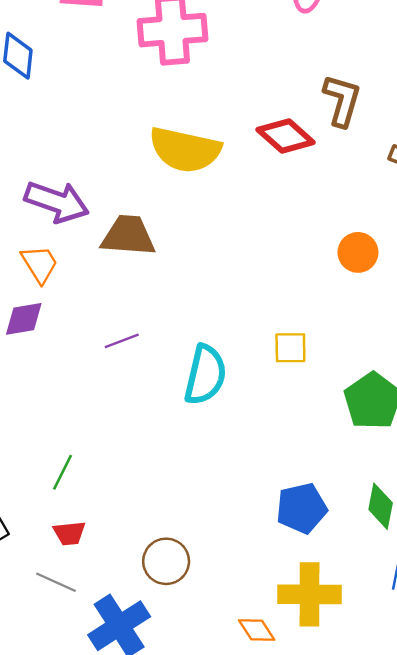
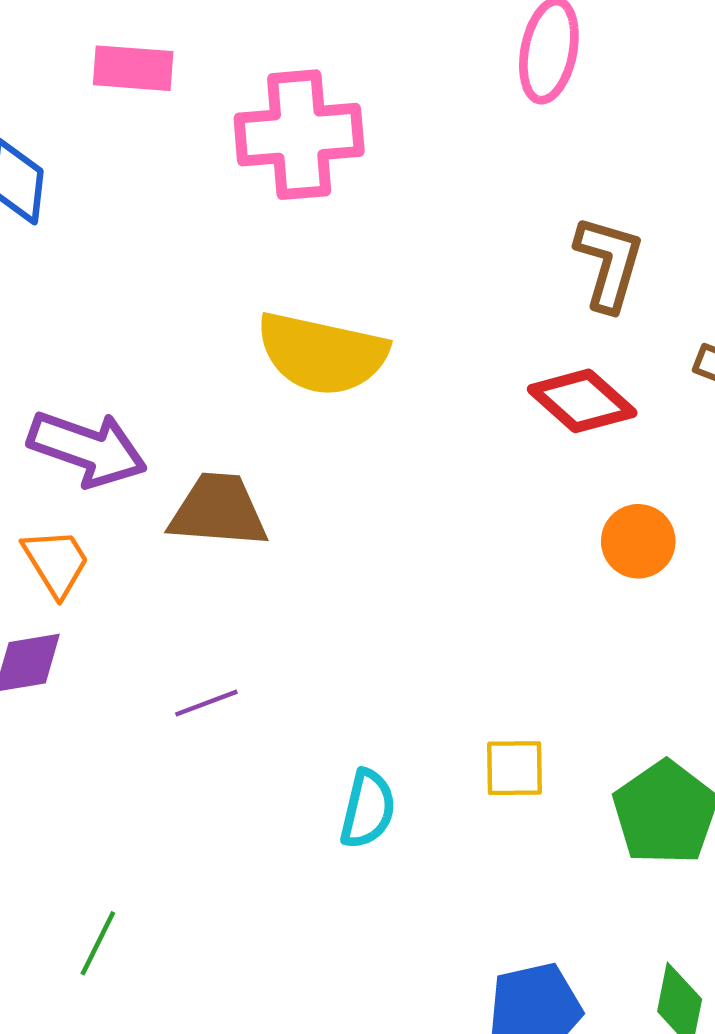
red diamond: (286, 136) -> (582, 401), moved
yellow square: (290, 348) -> (515, 768), moved
cyan semicircle: (205, 375) -> (368, 809), moved, size x0.7

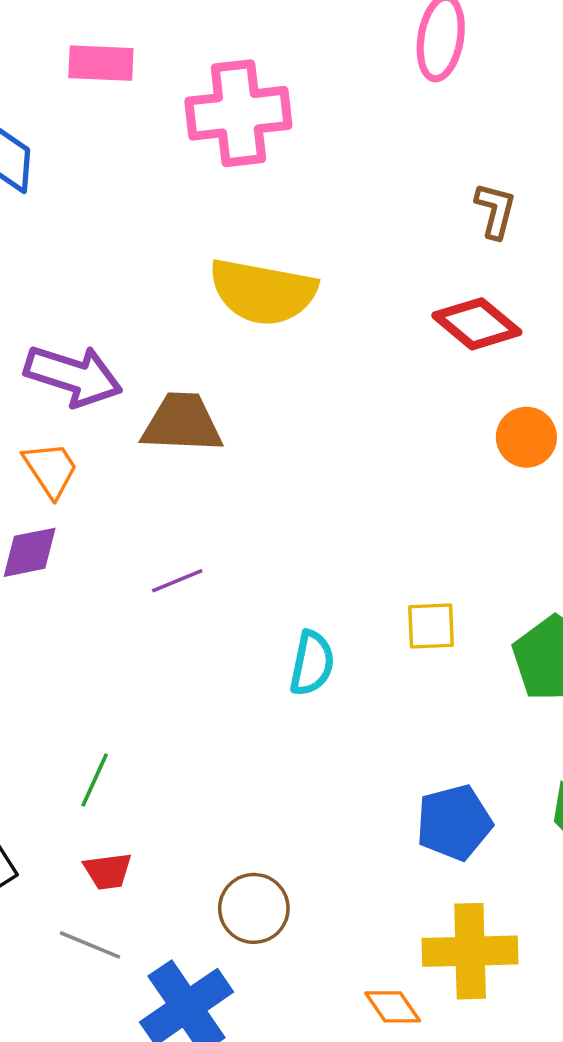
brown L-shape: (609, 263) -> (495, 210), size x0.7

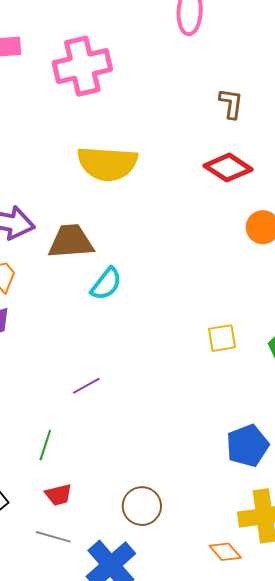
purple line: (177, 581) -> (86, 386), moved
cyan semicircle: (312, 663) -> (106, 284), moved, turned 33

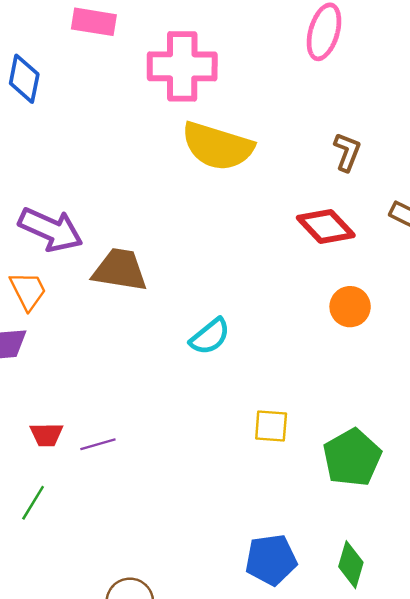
yellow semicircle: (107, 164) -> (217, 146), moved
cyan semicircle: (106, 284) -> (210, 336), moved
red trapezoid: (58, 495) -> (47, 435), moved

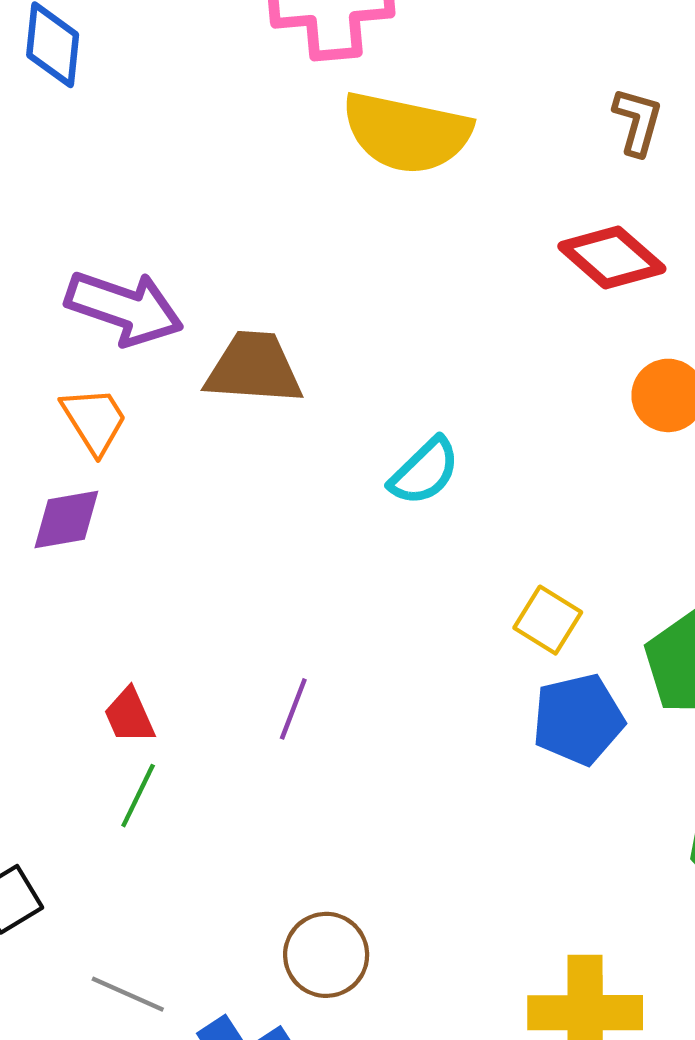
yellow square: (271, 426) -> (548, 620), turned 33
red trapezoid: (47, 435) -> (129, 716), moved, turned 72
purple line: (98, 444) -> (293, 709), moved, turned -48
blue pentagon: (271, 560) -> (578, 719), moved

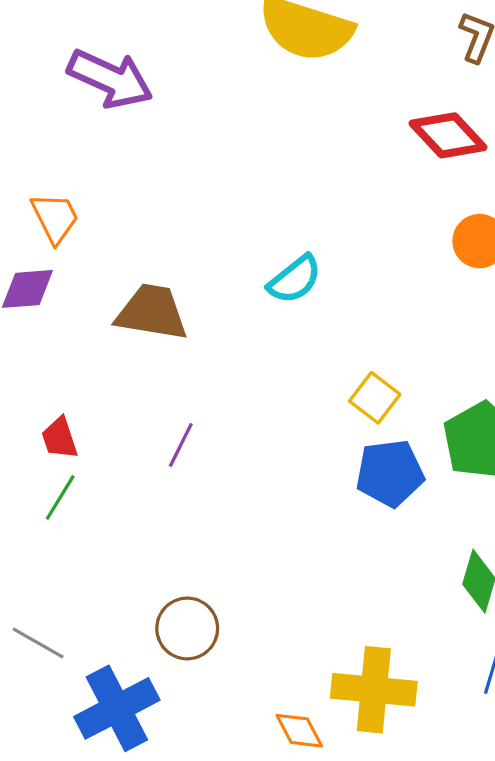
purple arrow: (124, 308) -> (110, 79), moved
brown trapezoid: (254, 368) -> (152, 312), moved

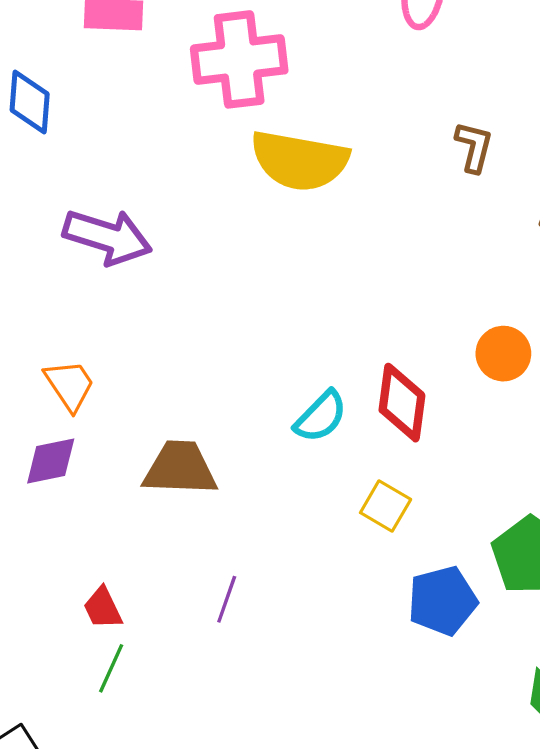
red diamond: (448, 135) -> (402, 403), moved, turned 58
yellow square: (375, 398) -> (386, 506), moved

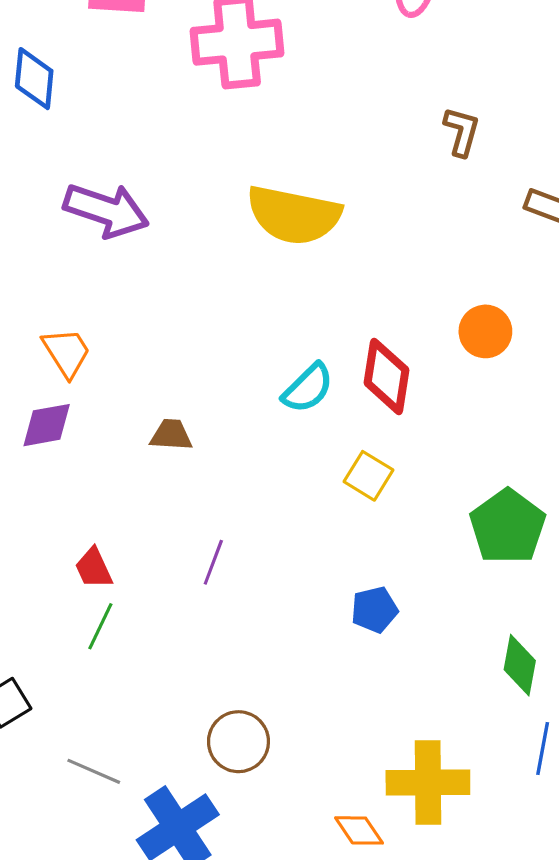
yellow semicircle: (300, 161) -> (294, 215), moved
brown trapezoid: (180, 468) -> (171, 435), size x0.6
blue pentagon: (442, 601) -> (374, 610), moved, size x0.7

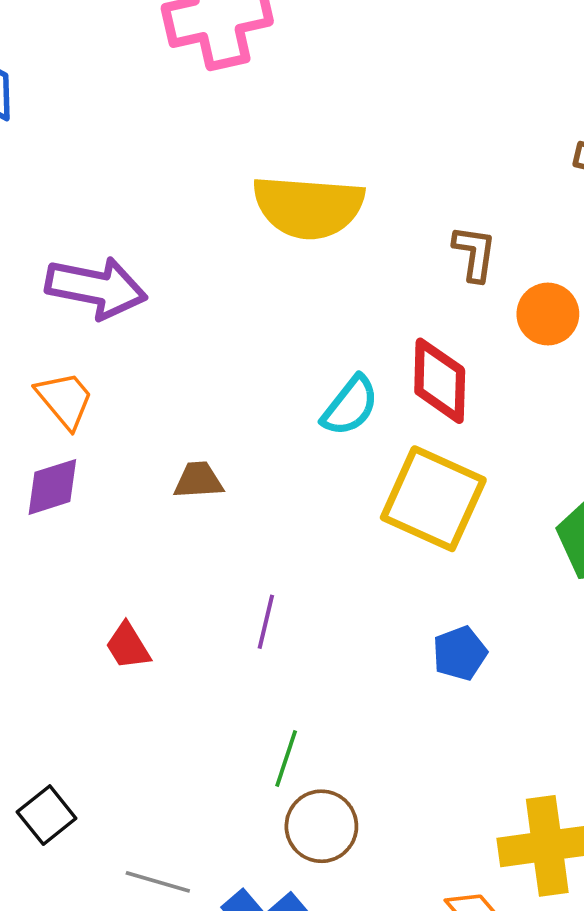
brown L-shape: (462, 132) -> (475, 253), moved
purple arrow: (106, 210) -> (96, 288), moved
yellow square: (369, 476) -> (433, 499), size x1.8
green line: (100, 626) -> (286, 758), moved

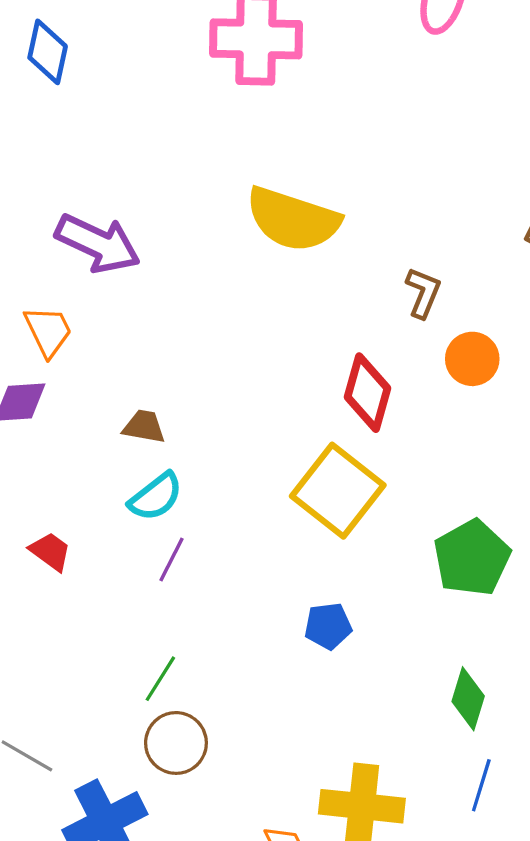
cyan semicircle: (350, 406) -> (156, 497), moved
red trapezoid: (128, 646) -> (50, 551), turned 144

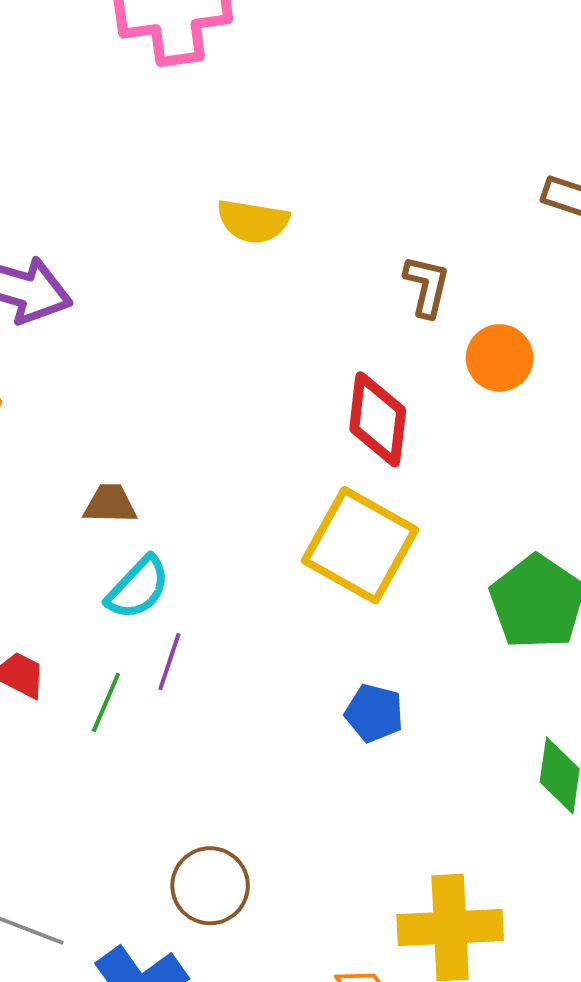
yellow semicircle: (293, 219) -> (253, 221), size x0.6
blue pentagon: (328, 626) -> (374, 713), turned 30
green line: (160, 679) -> (106, 702), moved

